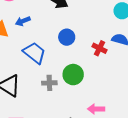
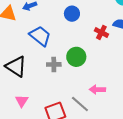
blue circle: (67, 37) -> (72, 14), moved

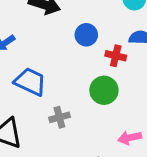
blue circle: (72, 14) -> (86, 35), moved
green circle: (76, 57) -> (104, 90), moved

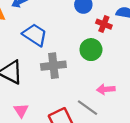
gray cross: (59, 117) -> (53, 66), size x1.5

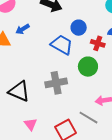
blue trapezoid: (35, 35) -> (62, 45), moved

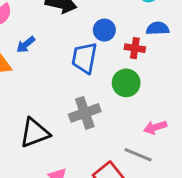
blue trapezoid: (62, 45) -> (84, 58), turned -100
black triangle: (19, 91) -> (34, 133), turned -35

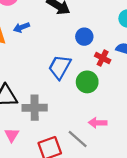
blue trapezoid: (84, 58) -> (60, 67), moved
gray cross: (85, 113) -> (35, 108), moved

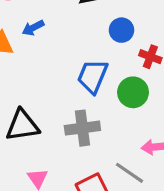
gray cross: (35, 108) -> (82, 128), moved

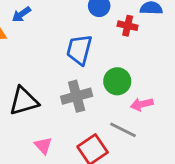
green circle: (133, 92) -> (117, 81), moved

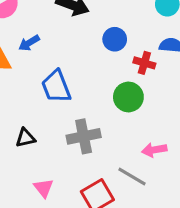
blue trapezoid: (79, 50) -> (56, 87), moved, turned -40
green circle: (117, 81) -> (128, 97), moved
black triangle: (24, 101) -> (25, 138), size x0.6

